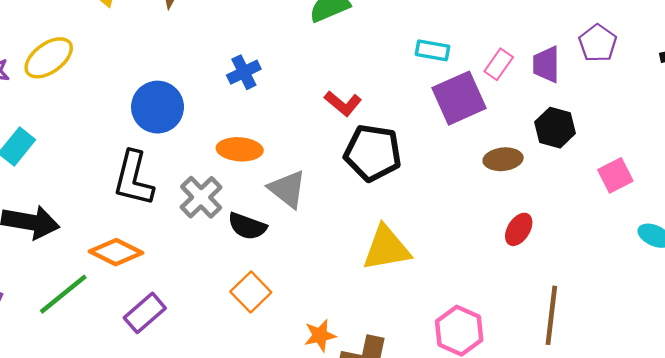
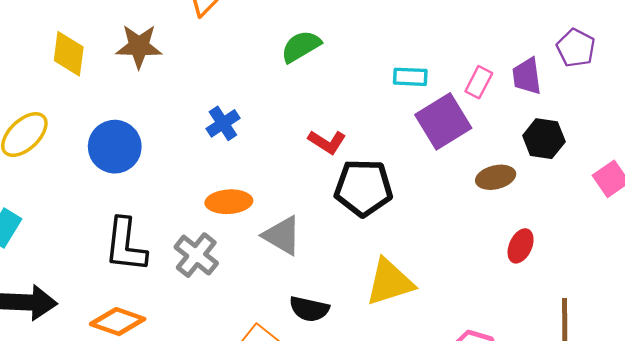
blue circle: (158, 107) -> (115, 147), moved
black semicircle: (247, 226) -> (309, 309), moved

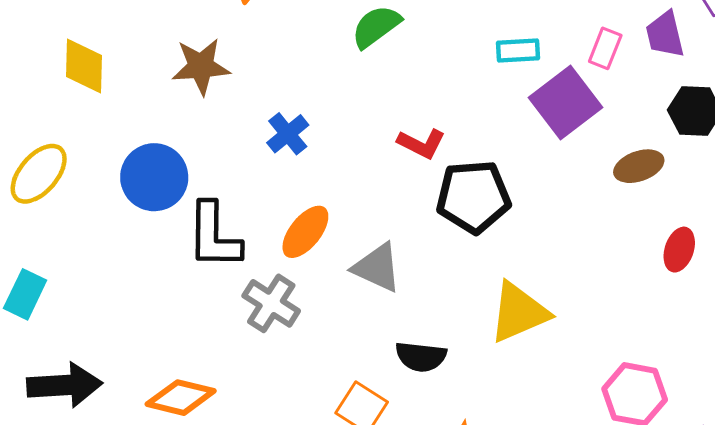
brown star: (139, 46) -> (201, 66), moved
orange ellipse: (229, 202) -> (305, 232), turned -42
black L-shape: (126, 245) -> (214, 236), moved

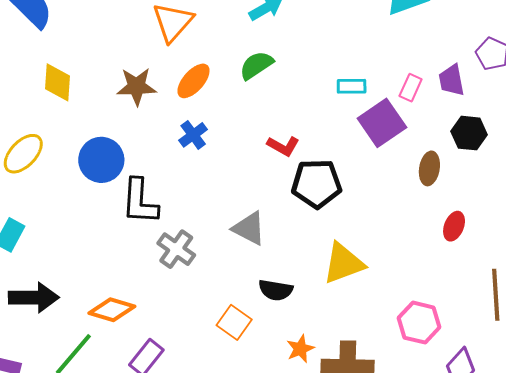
brown ellipse: (639, 166) -> (429, 168), turned -64
orange ellipse: (305, 232) -> (193, 81), moved

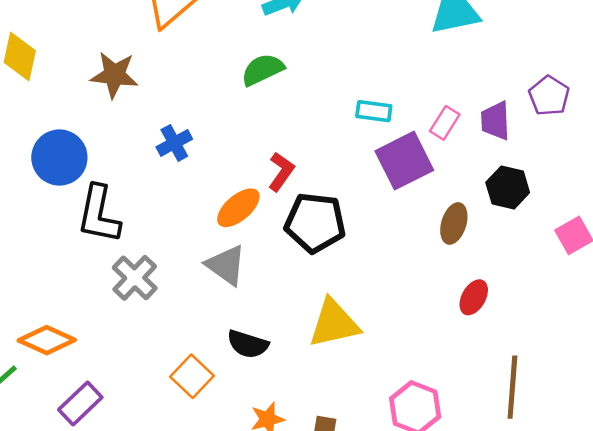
orange ellipse: (193, 81) -> (238, 208), moved
red L-shape: (283, 146) -> (281, 172), turned -92

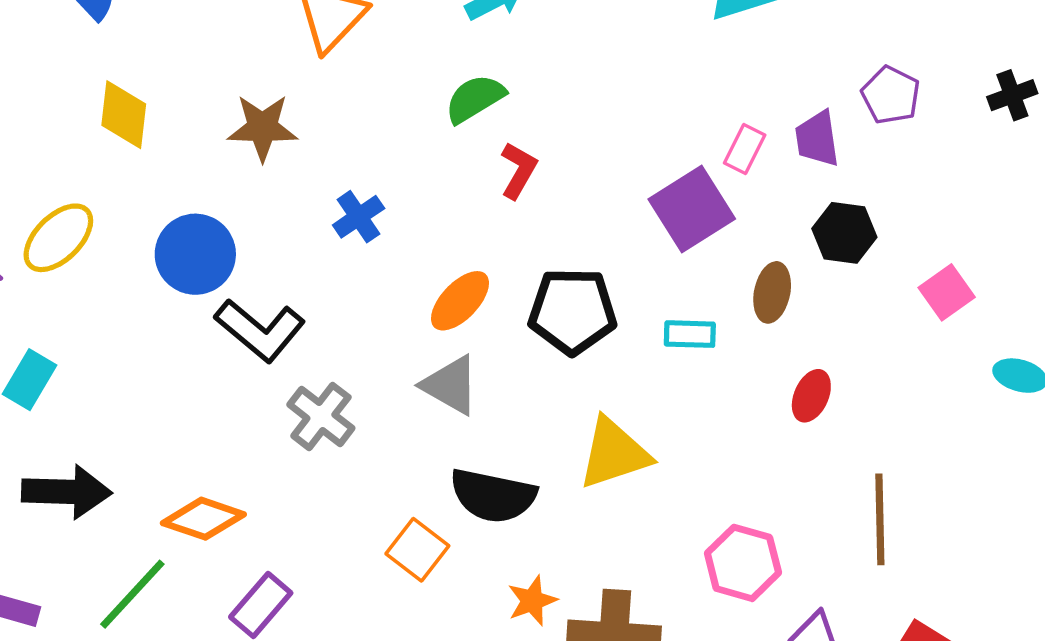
cyan rectangle: (374, 111) -> (690, 334), moved
red L-shape: (281, 172) -> (518, 170), moved
black L-shape: (99, 214) -> (260, 330), turned -56
black semicircle: (248, 344) -> (493, 496), size x1.4

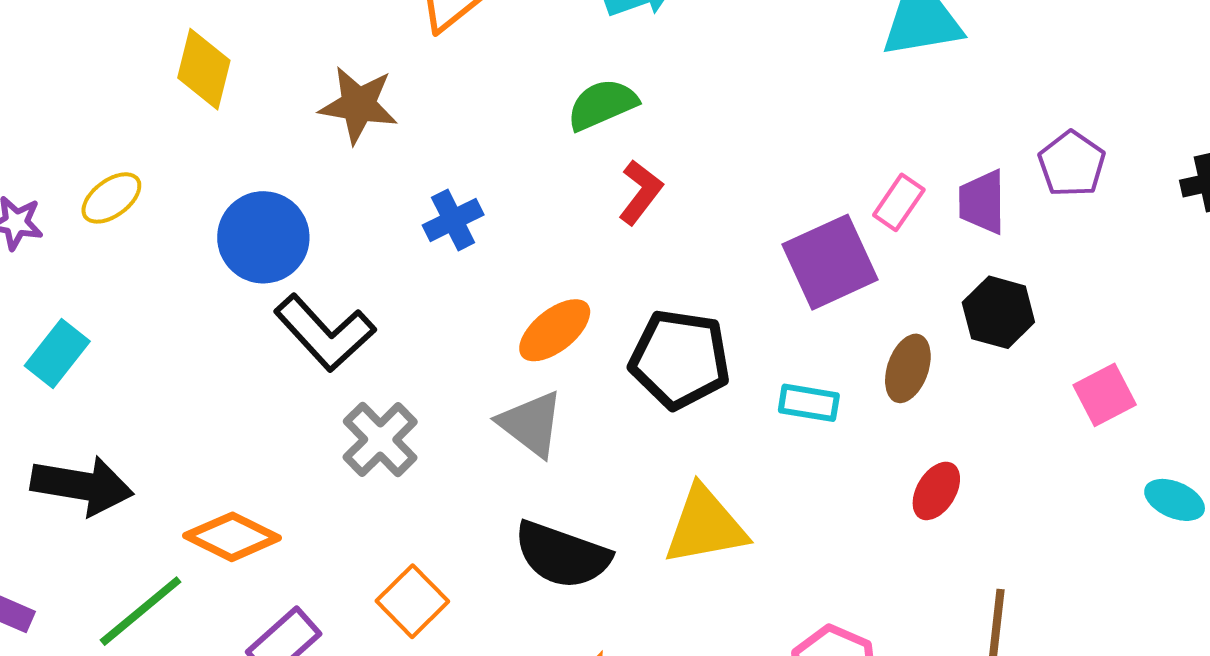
yellow ellipse: (58, 238) -> (111, 198), size x0.7
orange square: (417, 550) -> (412, 601), moved

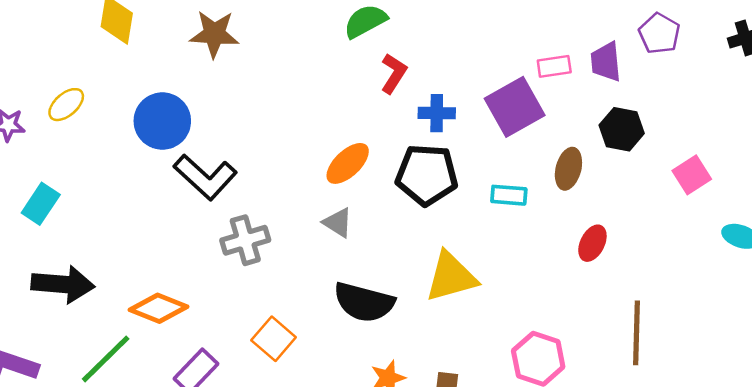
pink rectangle: (899, 202) -> (554, 66), turned 52
blue cross: (453, 220) -> (437, 113), moved, turned 32
gray triangle: (531, 424) -> (338, 223), size x0.7
gray cross: (380, 439) -> (245, 240), turned 33

